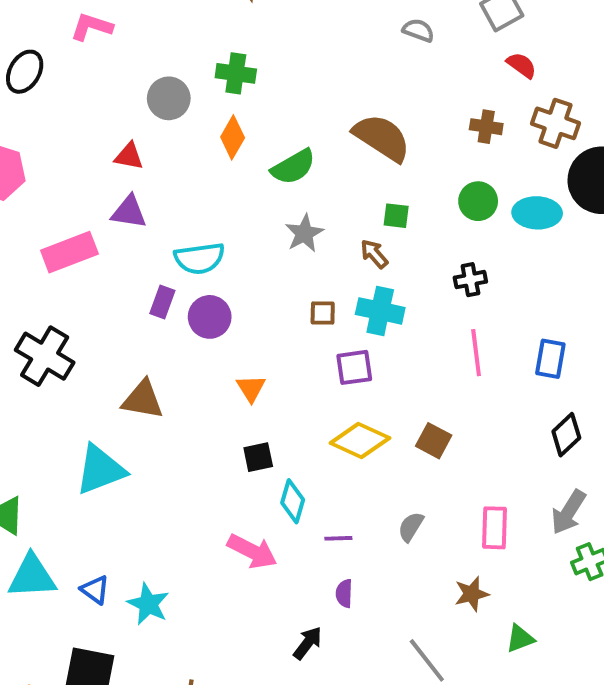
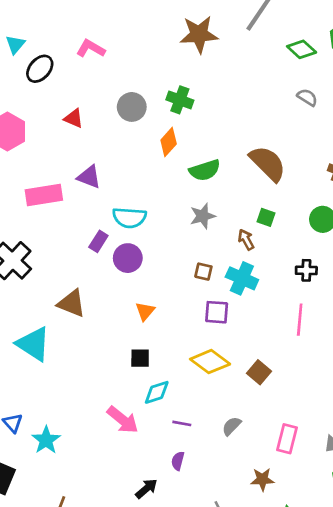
red triangle: (129, 156) -> (74, 118), moved
cyan triangle: (100, 470) -> (33, 344), turned 42
cyan diamond: (293, 501) -> (157, 392), turned 44

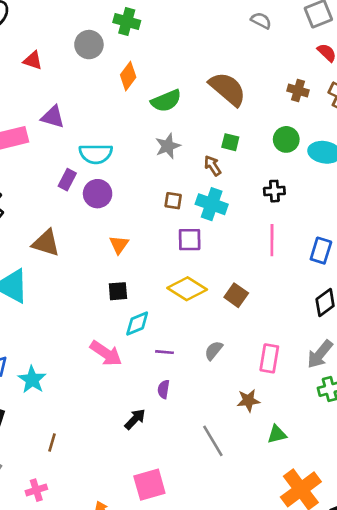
green cross: (180, 100) -> (127, 21), moved

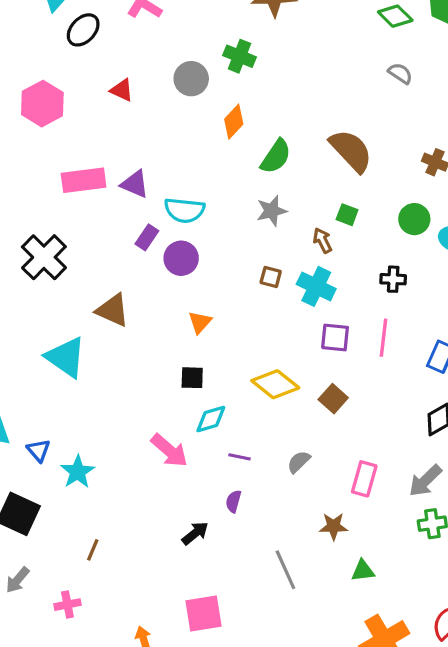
green semicircle: (166, 101) -> (276, 156), turned -40
purple triangle: (53, 117) -> (135, 184), moved
purple square: (190, 240) -> (335, 337), moved

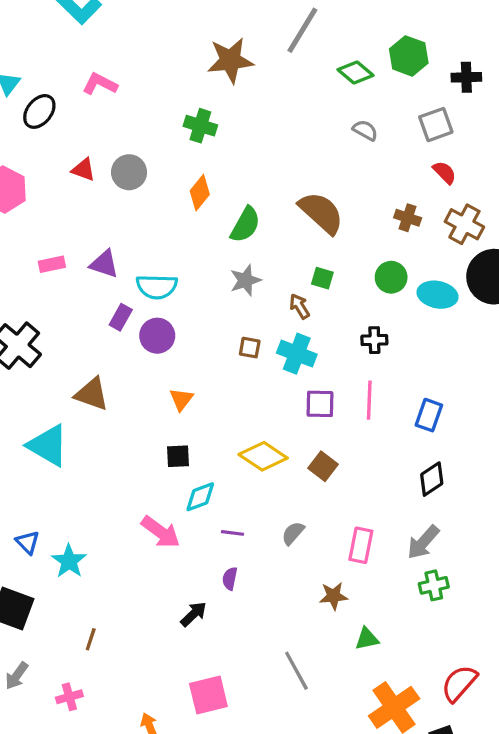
gray circle: (191, 79) -> (129, 172), moved
pink rectangle: (84, 180) -> (52, 264), size x0.6
gray line: (285, 570) -> (296, 671), moved

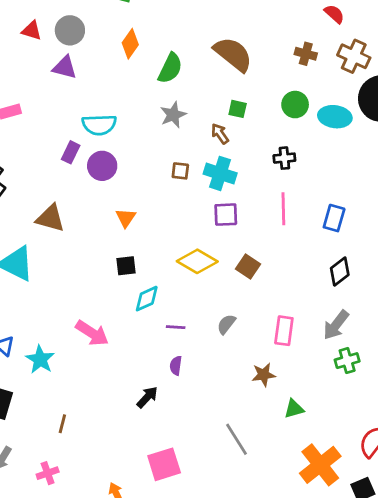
purple triangle: (104, 264) -> (65, 67), moved
purple square: (320, 404) -> (226, 215), moved
pink arrow: (161, 532) -> (92, 333), moved

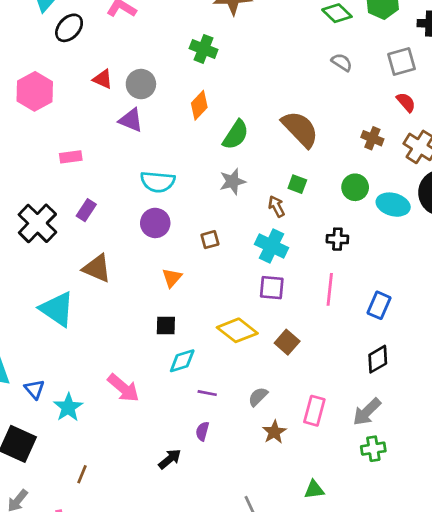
purple rectangle: (71, 152) -> (86, 210), moved
brown square: (180, 171) -> (210, 240), moved, turned -30
brown star: (264, 375) -> (274, 432), moved, turned -30

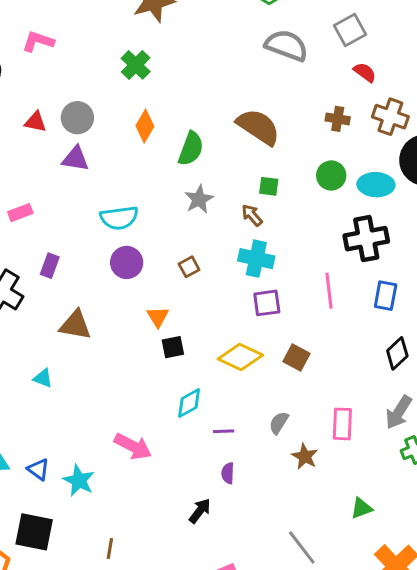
green cross: (204, 49) -> (136, 65), turned 36
gray semicircle: (342, 62) -> (286, 45), size x1.8
black cross: (337, 239) -> (366, 239), moved, size x1.8
cyan triangle: (57, 309) -> (43, 378), size x0.5
black square: (166, 325) -> (173, 347), moved

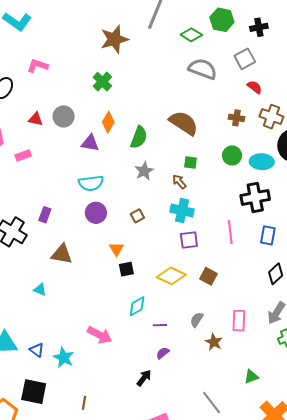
purple triangle: (75, 159) -> (90, 143), moved
pink rectangle: (20, 213) -> (23, 156), moved
purple semicircle: (228, 473) -> (163, 353), turned 48

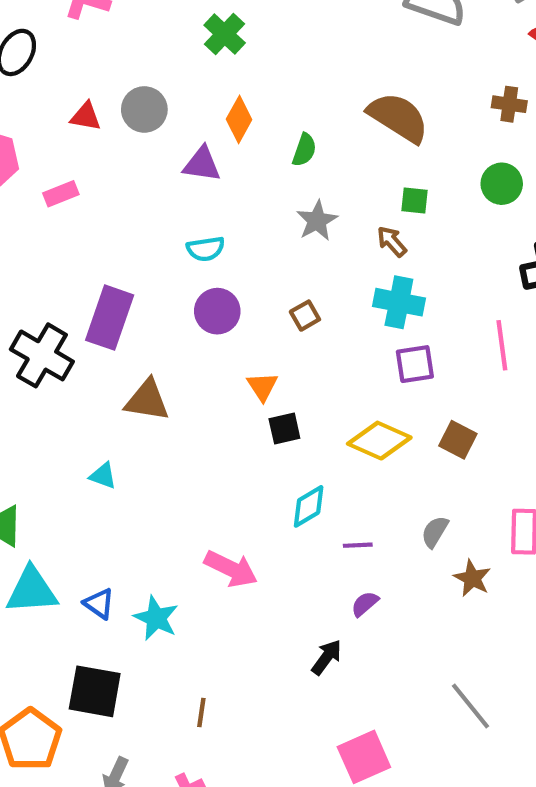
green semicircle: (139, 137) -> (304, 150), size x0.7
cyan semicircle: (91, 183) -> (206, 249), size x0.7
purple rectangle: (45, 215) -> (110, 318), size x1.8

